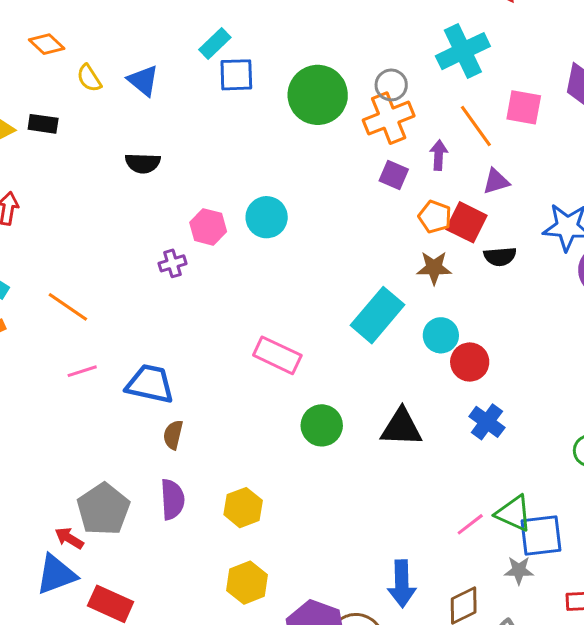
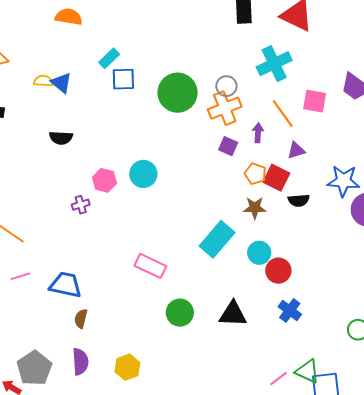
yellow semicircle: (89, 78) -> (43, 81), moved, turned 126

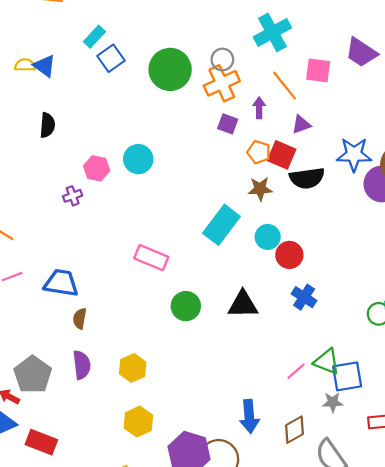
blue square: (123, 79) -> (111, 58), turned -30
black semicircle: (61, 138) -> (47, 125), turned -85
black semicircle: (299, 200) -> (307, 178), size x1.5

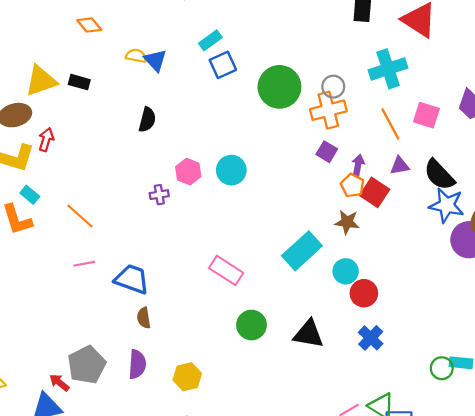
purple arrow: (259, 108) -> (358, 165), moved
black semicircle: (307, 178) -> (439, 175), moved, turned 44
brown semicircle: (80, 319) -> (144, 318), turned -30

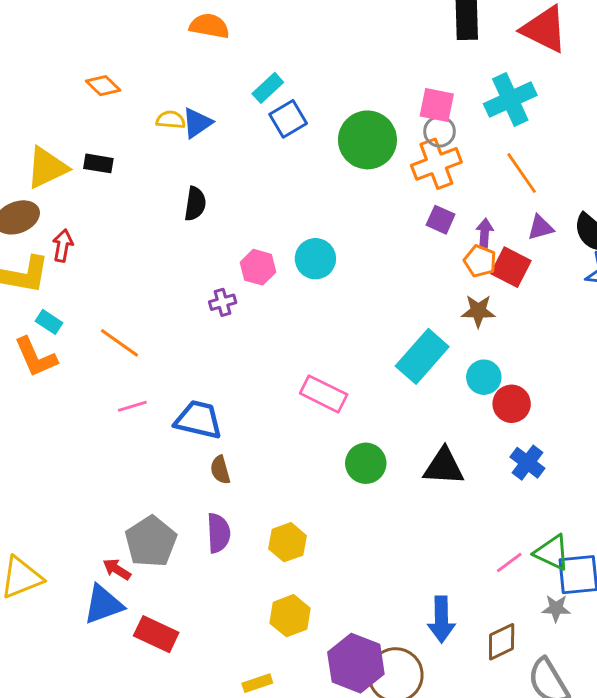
blue triangle: (155, 60) -> (197, 123), turned 45
pink square: (426, 115) -> (437, 105), moved

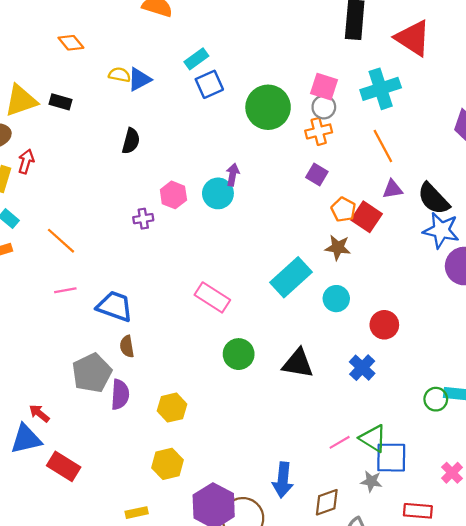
orange cross: (436, 164) -> (319, 131), size x0.7
purple arrow: (485, 233) -> (233, 175), moved
red circle: (512, 404) -> (384, 325), moved
gray pentagon: (151, 542) -> (92, 373), moved

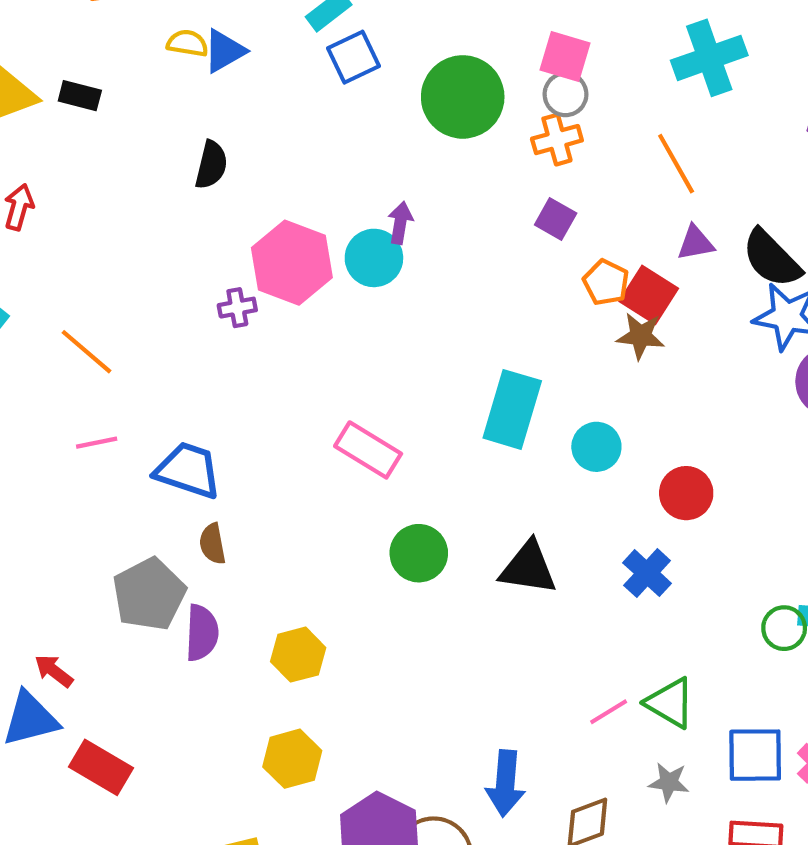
cyan cross: (381, 89) -> (709, 58), moved
pink hexagon: (173, 195) -> (292, 263), size x1.6
brown star: (338, 248) -> (641, 336), moved
cyan rectangle: (291, 277) -> (512, 409), turned -30
blue square: (391, 458) -> (755, 755), moved

